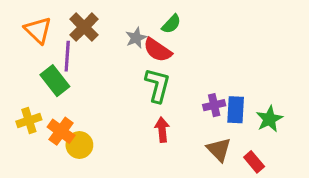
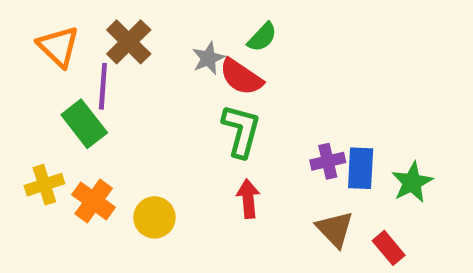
yellow circle: (79, 145) -> (154, 217), moved

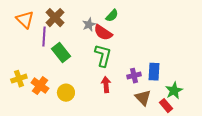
green rectangle: (84, 124) -> (61, 53), moved
purple cross: (328, 161) -> (134, 76), moved
green star: (412, 182) -> (174, 91), moved

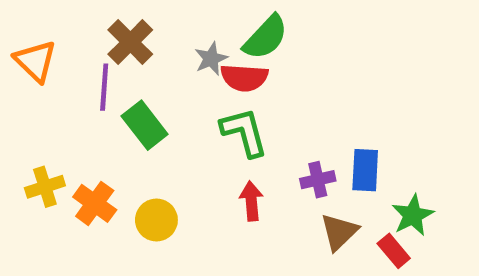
green semicircle: (112, 16) -> (266, 37), size x1.5
orange triangle: (25, 20) -> (35, 61), moved
red semicircle: (103, 33) -> (244, 78), turned -30
green L-shape: (103, 56) -> (244, 132), turned -30
brown triangle: (143, 98) -> (339, 232), turned 30

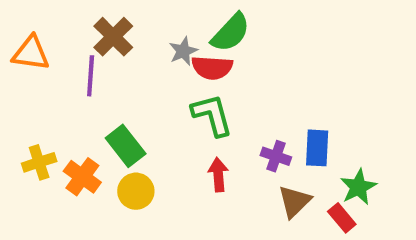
orange triangle: (35, 61) -> (31, 53), turned -36
green rectangle: (145, 125) -> (126, 146), moved
purple cross: (318, 180) -> (276, 156), turned 32

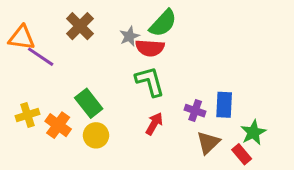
purple line: (91, 76) -> (41, 57), moved, turned -60
red arrow: (218, 175) -> (154, 124), turned 35

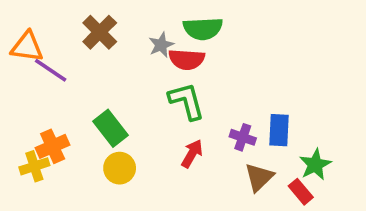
green semicircle: (163, 23) -> (203, 29), turned 44
yellow cross: (28, 115) -> (34, 166), moved
orange cross: (58, 125) -> (53, 146), moved, turned 30

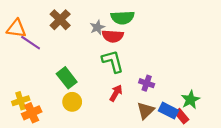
blue rectangle: (279, 130) -> (169, 111), moved, turned -66
orange cross: (53, 146) -> (32, 113), moved
brown triangle: (259, 177) -> (146, 111), moved

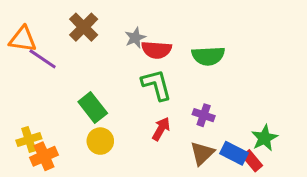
green semicircle: (123, 18) -> (208, 56), moved

